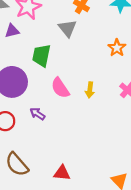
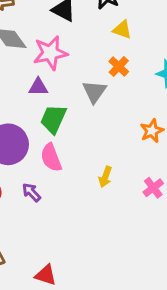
purple triangle: (12, 31) -> (38, 87), moved
pink semicircle: (60, 88) -> (51, 158), moved

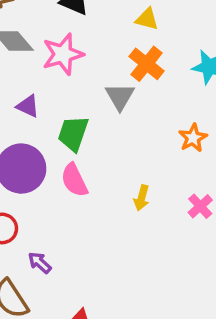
orange cross: (119, 67) -> (147, 64), size x1.4
purple triangle: (38, 87) -> (28, 106), moved, turned 30
purple arrow: (31, 192) -> (40, 263), moved

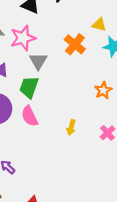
yellow triangle: (147, 19) -> (99, 25), moved
gray triangle: (120, 96) -> (38, 61), moved

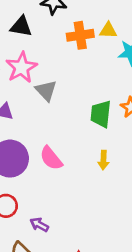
orange cross: (75, 44) -> (80, 35), moved, turned -35
green trapezoid: (29, 87) -> (101, 114), moved

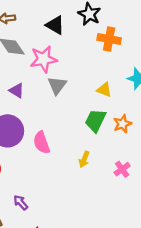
yellow triangle: (108, 30) -> (104, 90), moved
orange cross: (80, 35) -> (109, 39), moved
purple arrow: (39, 225) -> (21, 203), moved

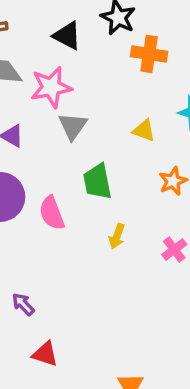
green trapezoid: (95, 120) -> (97, 182), moved, turned -35

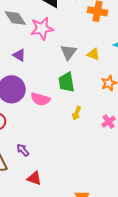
gray triangle: (73, 126) -> (68, 52), moved
pink semicircle: (52, 213) -> (40, 99), turned -54

